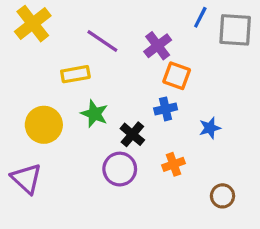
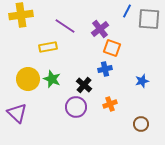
yellow cross: (33, 24) -> (21, 15), turned 30
green star: (94, 114) -> (52, 79), moved
blue star: (210, 128) -> (142, 81), moved

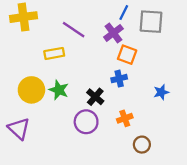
blue line: (127, 11) -> (124, 12), moved
gray square: (149, 19) -> (151, 22), moved
brown circle: (141, 124) -> (142, 145), moved

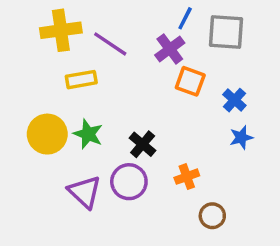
yellow cross: (23, 17) -> (61, 30), moved
blue cross: (119, 79) -> (234, 100), moved, turned -35
purple triangle: (19, 129) -> (85, 192), moved

